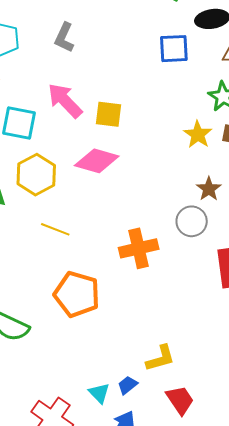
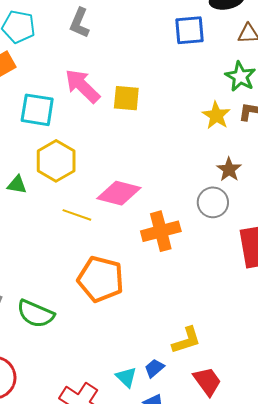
pink diamond: (97, 161) -> (119, 193), moved

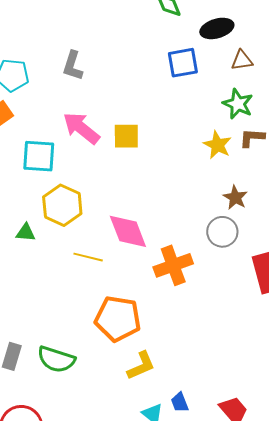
pink diamond: (119, 193) -> (128, 231), turned 60
yellow L-shape: (186, 340) -> (141, 366), moved
blue trapezoid: (154, 368) -> (180, 402), turned -65

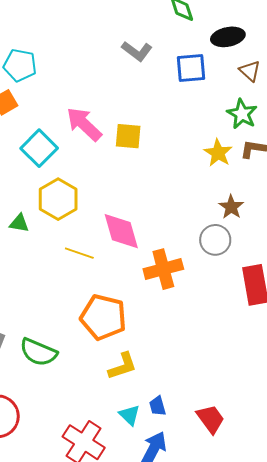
brown triangle: (242, 60) -> (250, 71), turned 45
gray L-shape: (73, 66) -> (137, 51), moved, turned -76
cyan square: (39, 156) -> (39, 148), turned 36

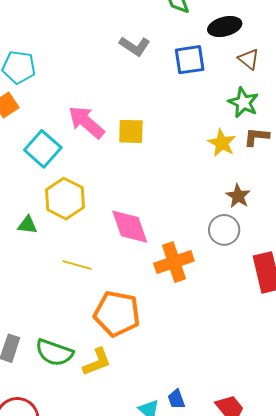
yellow line: (79, 253) -> (77, 265), moved
yellow L-shape: (122, 366) -> (97, 362), moved

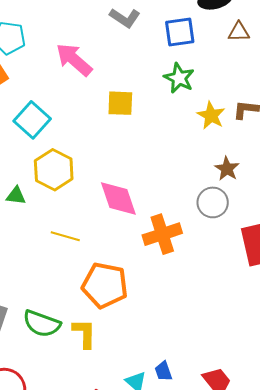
brown triangle: (249, 59) -> (239, 32), turned -40
green star: (243, 103) -> (179, 78), moved
pink arrow: (86, 122) -> (74, 60), moved
yellow L-shape: (97, 362) -> (84, 333), turned -68

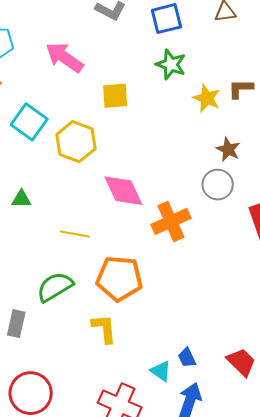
yellow hexagon: (54, 170) -> (76, 142), moved
green semicircle: (42, 324) -> (55, 287), moved, turned 135

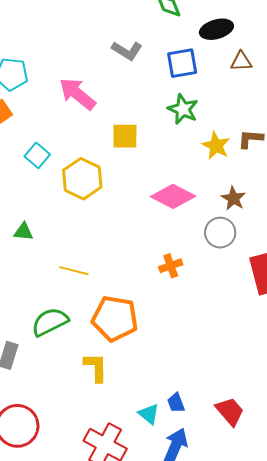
cyan square: (29, 122) -> (37, 155), size x0.7
pink diamond: (123, 191) -> (173, 196), moved, turned -42
orange cross: (171, 221) -> (171, 266), size x0.6

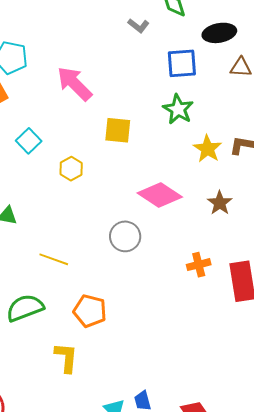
gray L-shape: (127, 51) -> (138, 26), moved, size x0.7
yellow hexagon: (82, 179) -> (71, 169), size x0.6
gray circle: (220, 233) -> (125, 236), moved
orange cross: (171, 266) -> (199, 265), moved
orange pentagon: (115, 319) -> (90, 311), size x0.7

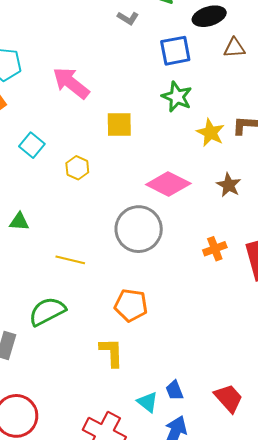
gray circle: (125, 236) -> (139, 229), size x1.5
orange pentagon: (90, 311) -> (131, 305), moved
yellow L-shape: (66, 358) -> (111, 352), moved

